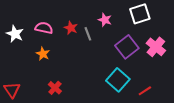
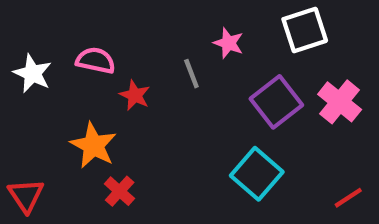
red star: (71, 28) -> (135, 95), moved
orange star: (43, 54) -> (93, 145), moved, size x1.5
red line: (145, 91) -> (348, 198), moved

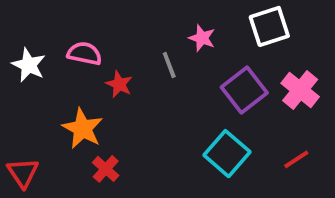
red line: (348, 198) -> (296, 159), moved

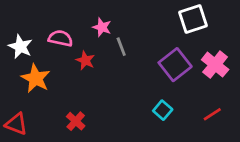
pink star: (202, 38) -> (102, 27), moved
orange star: (83, 129) -> (36, 78), moved
cyan square: (227, 154) -> (163, 110), size x0.6
red triangle: (23, 173) -> (16, 124), turned -35

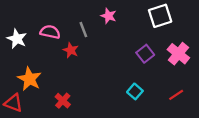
pink star: (102, 27) -> (109, 16), moved
gray line: (121, 47) -> (83, 30), moved
purple square: (175, 65) -> (145, 54), size x0.7
orange star: (36, 78) -> (29, 79), moved

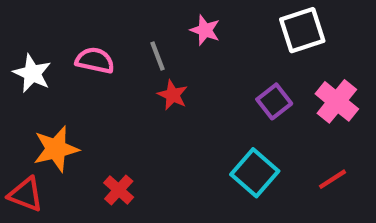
red star: (71, 50) -> (173, 95), moved
orange star: (29, 79) -> (56, 149), turned 30
cyan square: (135, 91) -> (255, 173), size x1.5

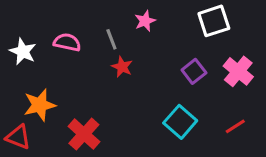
pink star: (205, 30) -> (145, 21), turned 30
red cross: (119, 190) -> (84, 134), size x1.5

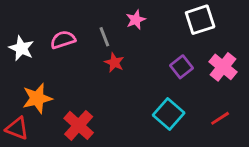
pink semicircle: (67, 42) -> (63, 40), turned -30

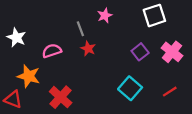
pink semicircle: (63, 40) -> (52, 51), moved
orange star: (37, 98) -> (29, 76), turned 30

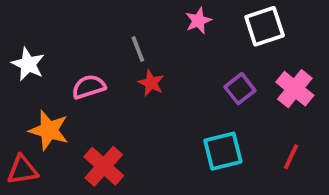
pink star: (105, 15) -> (198, 21), moved
cyan square: (130, 88) -> (223, 151), turned 35
red line: (170, 92) -> (291, 157), turned -32
red triangle: (13, 99) -> (22, 170), turned -30

